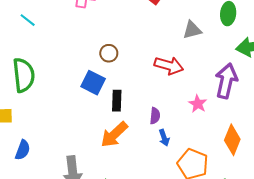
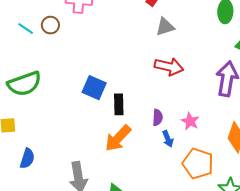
gray triangle: (192, 30) -> (165, 27), moved
brown circle: (109, 53) -> (50, 25), moved
green semicircle: (24, 75) -> (24, 84), turned 80
pink star: (198, 104) -> (190, 121), moved

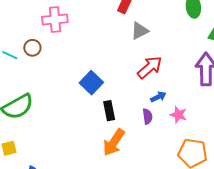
red arrow: (169, 67) -> (150, 67), turned -44
blue square: (94, 88) -> (91, 83), moved, turned 30
blue arrow: (168, 139) -> (158, 97), moved, turned -84

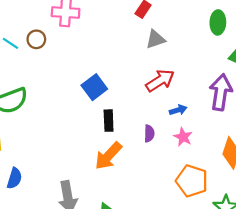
blue arrow: (158, 97) -> (178, 110), moved

